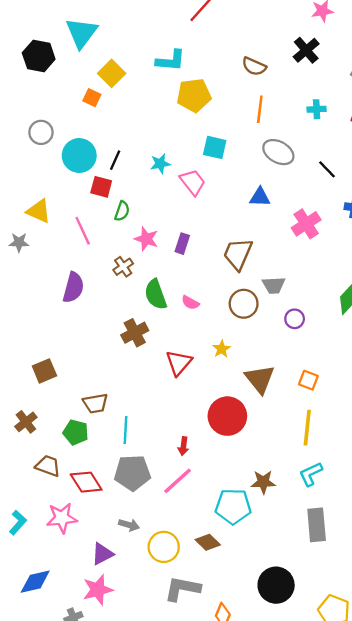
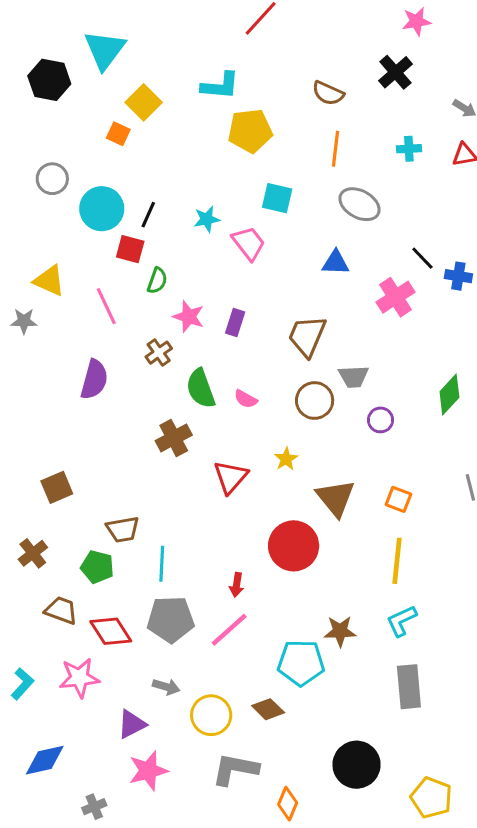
black line: (327, 169) -> (422, 258), moved
pink star: (98, 590) -> (148, 771), moved

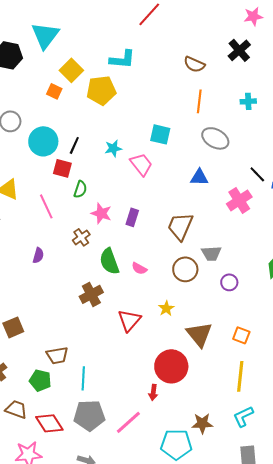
yellow pentagon: (250, 131) -> (101, 90), moved
purple semicircle: (94, 380) -> (38, 255), size x0.6
red arrow: (237, 585) -> (153, 392), moved

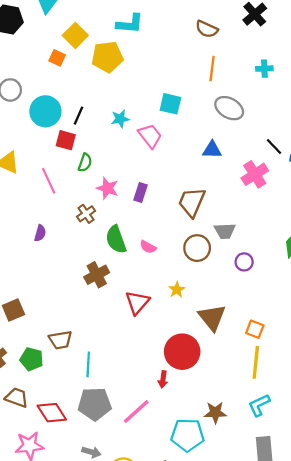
orange square: (241, 335) -> (255, 329), moved
green pentagon: (40, 380) -> (32, 359), moved

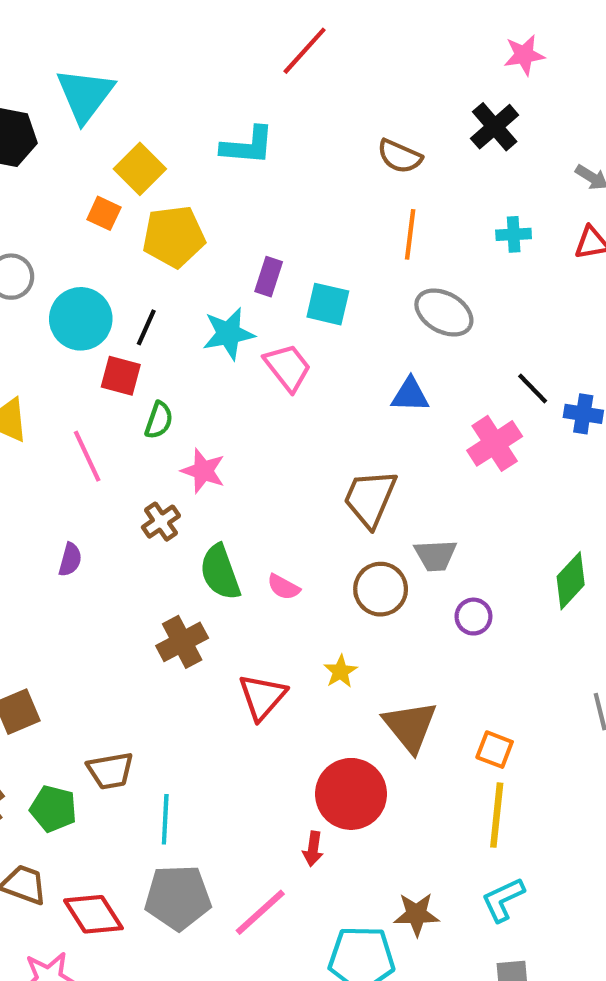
yellow pentagon: (107, 57) -> (174, 236), moved
cyan star: (120, 119) -> (229, 334), size x1.4
purple rectangle: (141, 192) -> (269, 277), moved

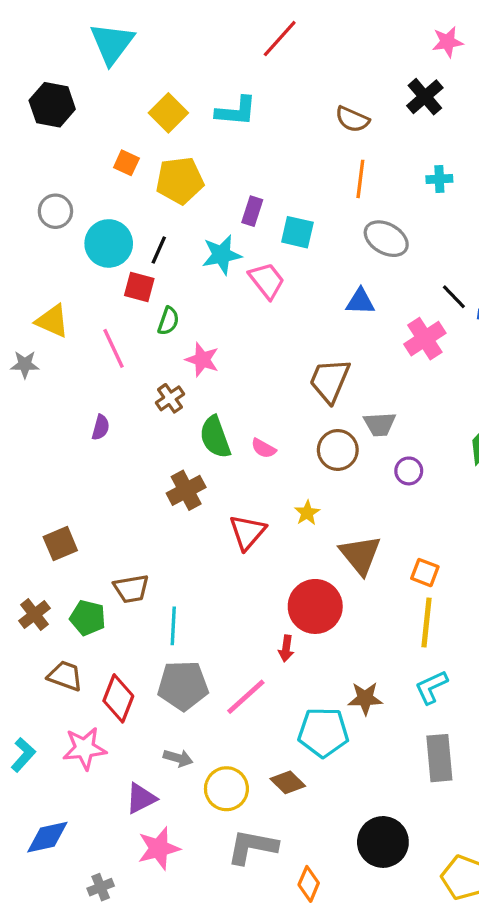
cyan triangle: (85, 95) -> (112, 43), moved
yellow square: (140, 169) -> (168, 113), moved
red diamond: (93, 914) -> (118, 698), turned 54

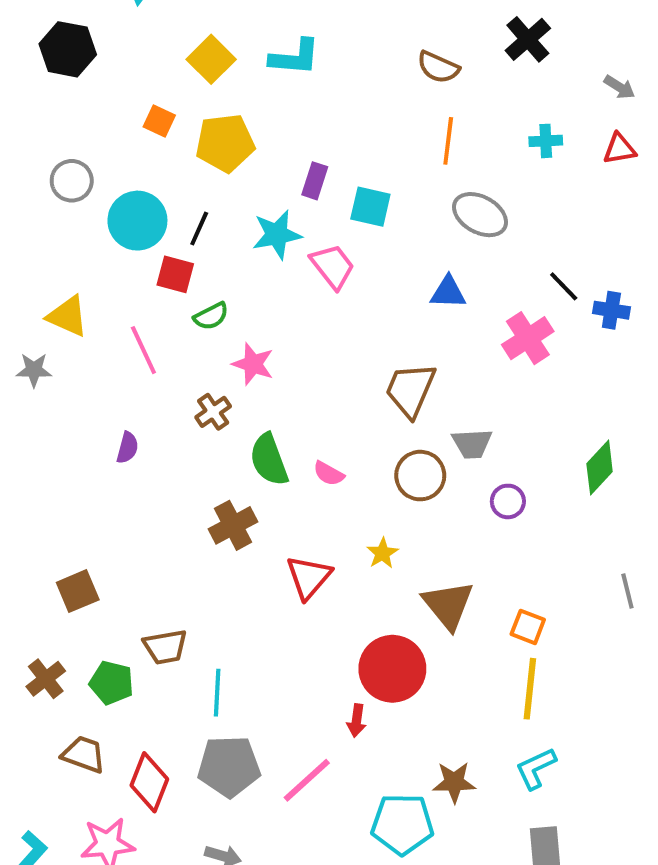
green semicircle: (168, 321) -> (211, 316), turned 44

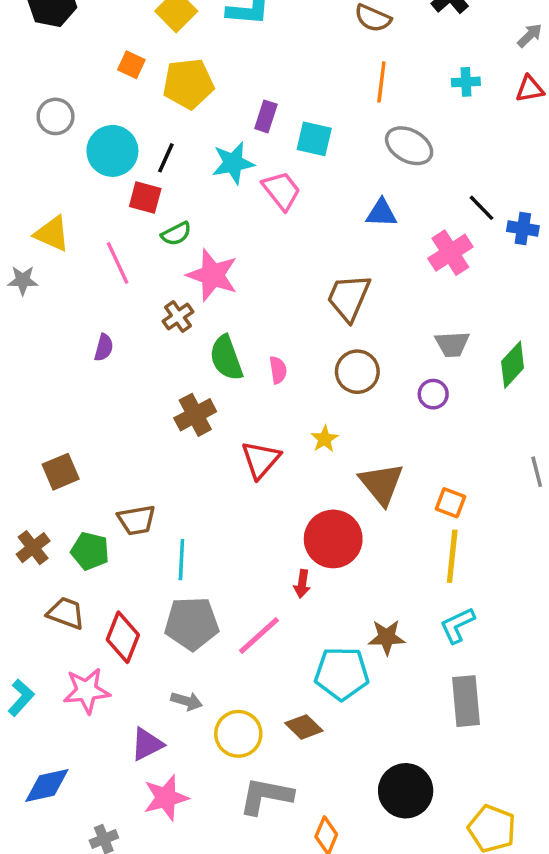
gray arrow: (619, 87) -> (530, 35), turned -76
pink star: (253, 364) -> (212, 275), size x1.4
gray trapezoid: (472, 444) -> (452, 344), moved
pink semicircle: (329, 474) -> (278, 370), turned -128

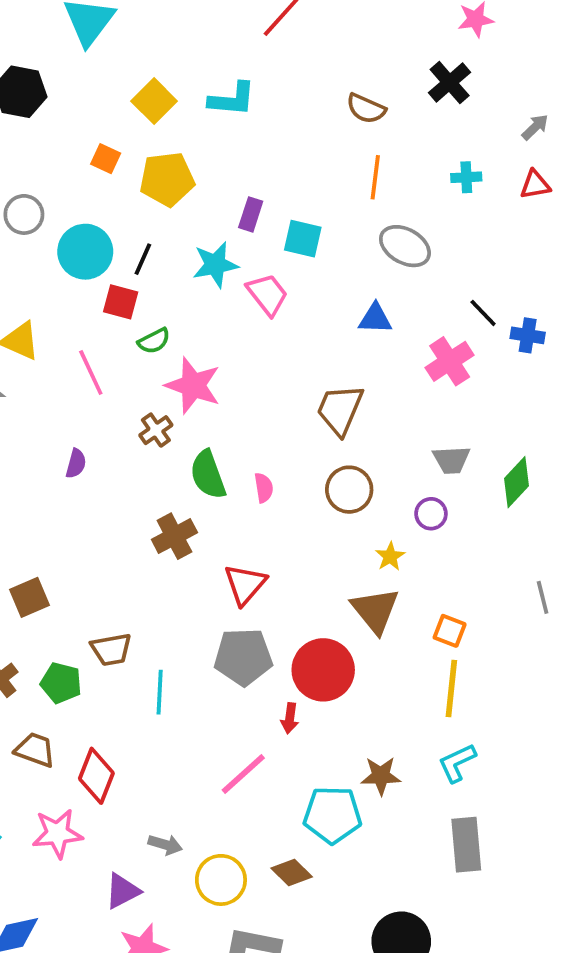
yellow star: (325, 439) -> (390, 556), moved
gray pentagon: (192, 623) -> (243, 657), moved

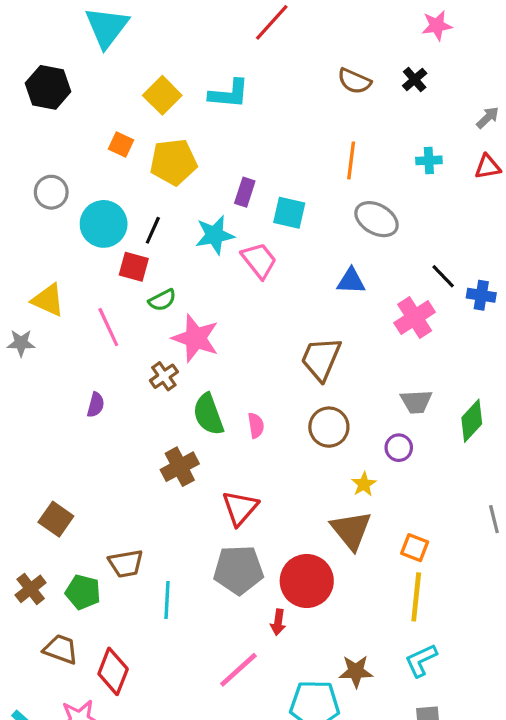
black cross: (450, 82) -> (415, 79), size x0.7
brown semicircle: (366, 109) -> (354, 81), moved
brown square: (29, 597) -> (56, 519), turned -32

